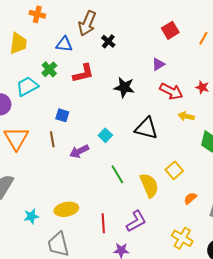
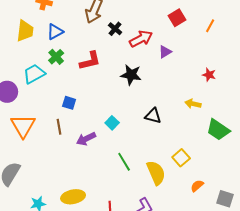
blue triangle: (64, 44) -> (55, 32), moved, turned -36
red arrow: (171, 91) -> (141, 39), moved, turned -55
black triangle: (146, 128) -> (153, 116), size x0.7

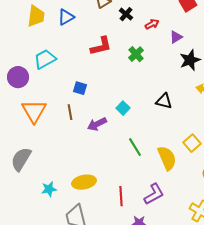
red arrow: (141, 39) -> (152, 24), size x0.6
green cross: (56, 57) -> (136, 54), moved
black star: (131, 75) -> (190, 60), moved, turned -30

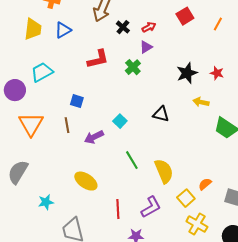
red arrow: (152, 24) -> (149, 27), moved
purple triangle: (176, 37) -> (146, 47), moved
yellow square: (192, 143) -> (186, 198), moved
yellow ellipse: (84, 182) -> (86, 181), moved, turned 45

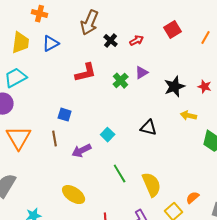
purple triangle: (146, 47) -> (142, 73), moved
cyan trapezoid: (42, 72) -> (16, 78), moved

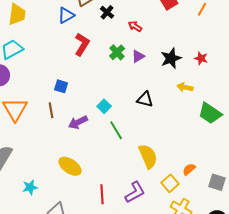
red arrow: (137, 41) -> (135, 26), moved, turned -120
blue triangle: (51, 44) -> (66, 15), moved
red L-shape: (86, 73) -> (82, 44), turned -45
purple triangle: (142, 73) -> (138, 56), moved
green line: (120, 174) -> (116, 130), moved

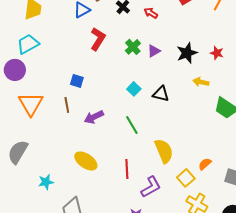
red arrow: (135, 26) -> (151, 13), moved
cyan square: (104, 106) -> (134, 89), moved
red line: (102, 194) -> (127, 169), moved

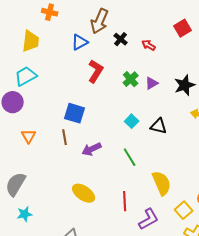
blue square: (77, 81) -> (75, 113), size x1.5
orange triangle: (31, 104) -> (29, 136), size x0.6
cyan star: (46, 182) -> (25, 214), moved

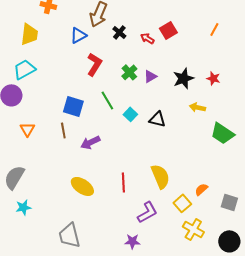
red square: (183, 28) -> (168, 30), moved
green line: (130, 157) -> (107, 100), moved
red line: (125, 201) -> (123, 182), moved

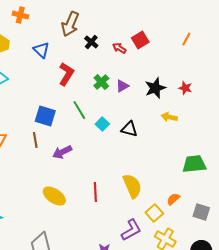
blue triangle: (78, 35) -> (41, 50), moved, turned -48
green trapezoid: (222, 133) -> (194, 164), moved, turned 140
purple L-shape: (147, 212) -> (131, 230), moved

